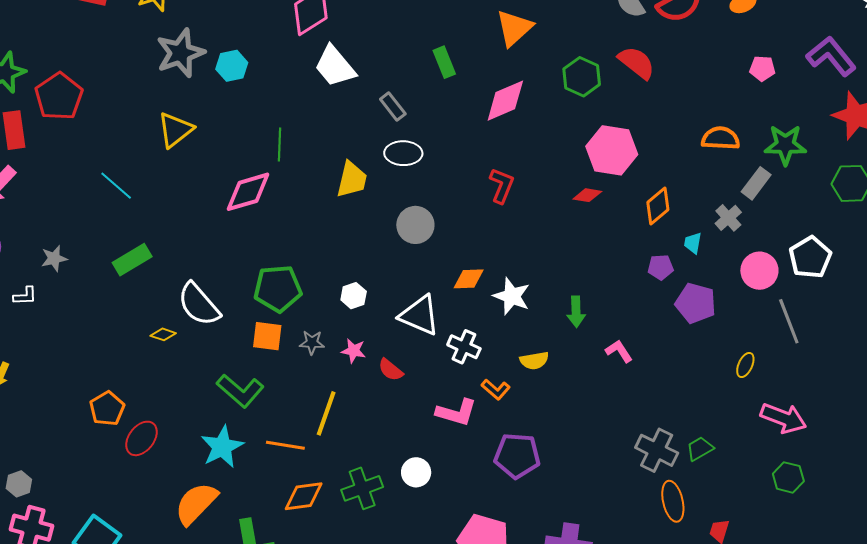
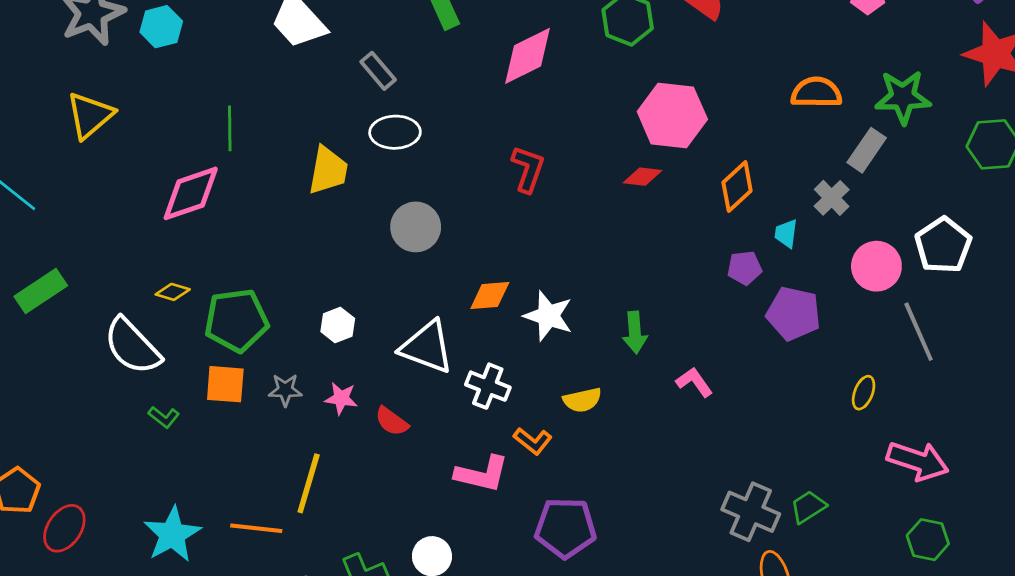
yellow diamond: (163, 334) -> (173, 292), moved
green L-shape: (240, 391) -> (164, 417), moved, size x0.5

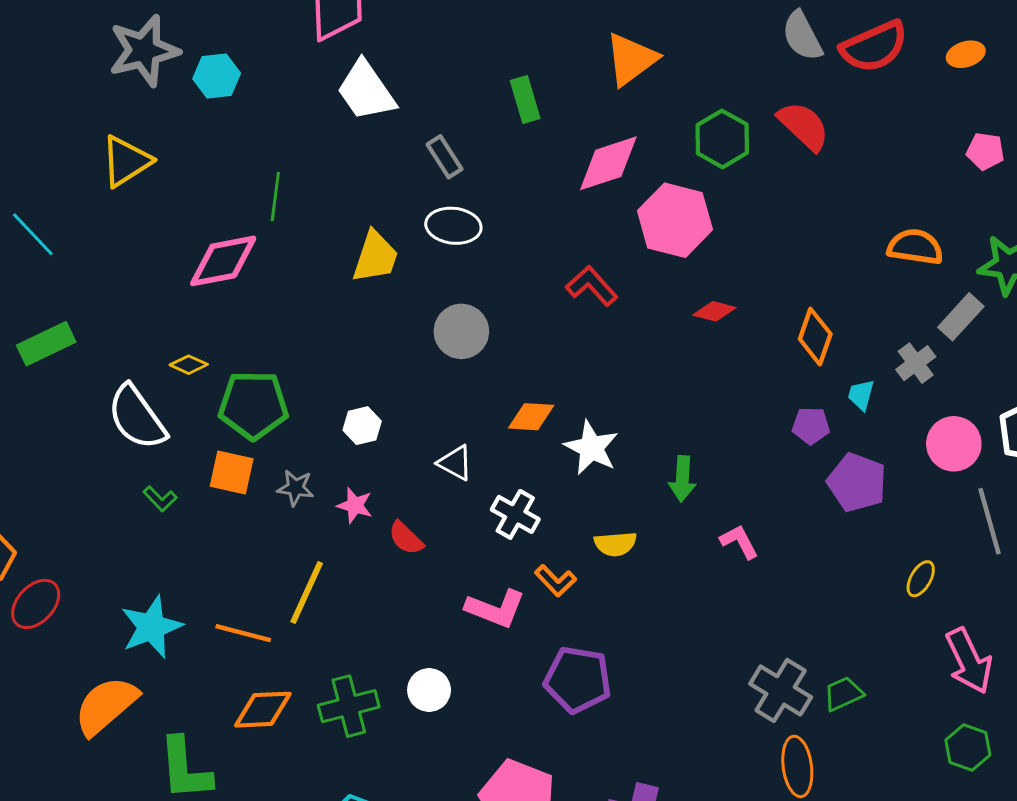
pink hexagon: (672, 115) -> (675, 220), moved
red L-shape: (528, 169) -> (592, 286), turned -69
orange diamond: (737, 187) -> (815, 337), turned -36
white triangle: (427, 347) -> (455, 463), size x0.6
pink arrow: (918, 461) -> (969, 661), turned 38

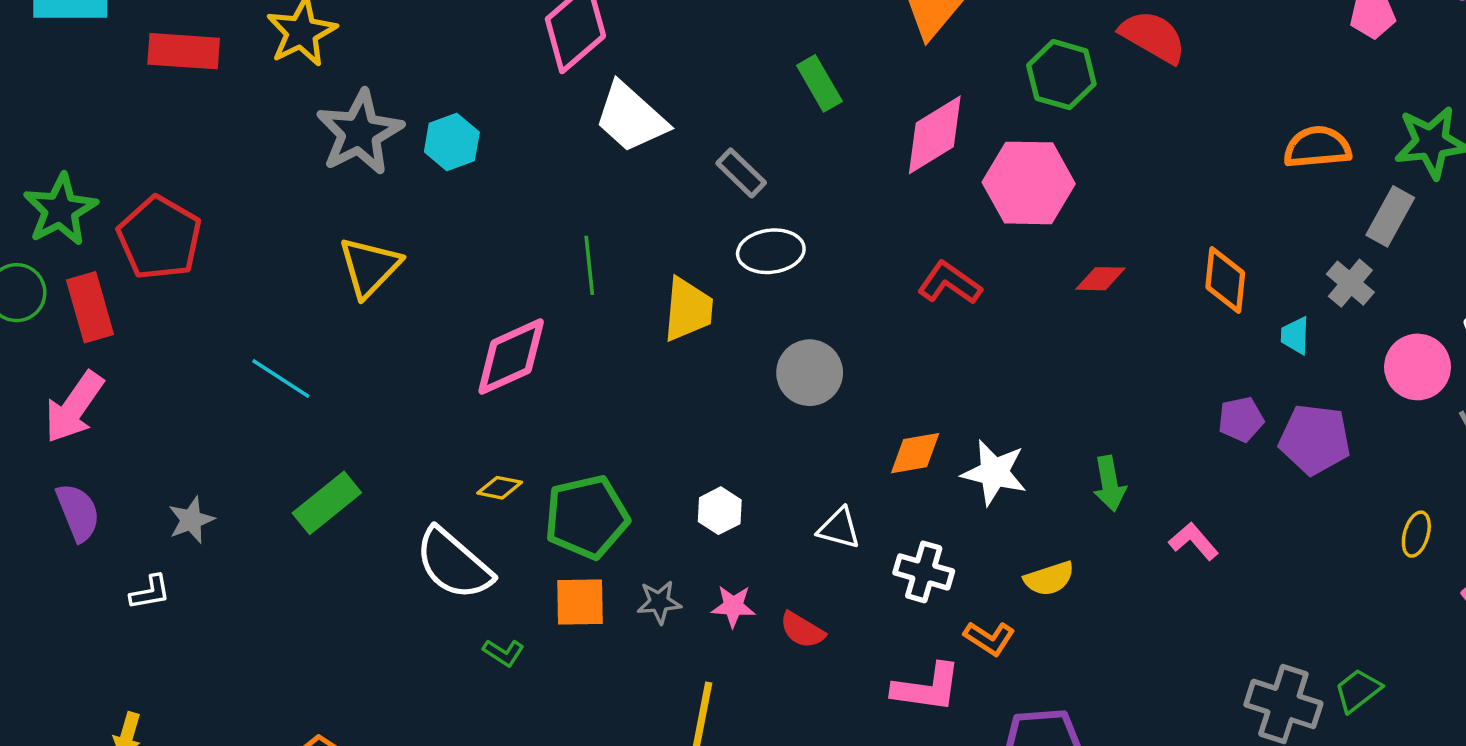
green line: (275, 197) -> (589, 265), moved
purple pentagon: (811, 426) -> (1241, 419), moved

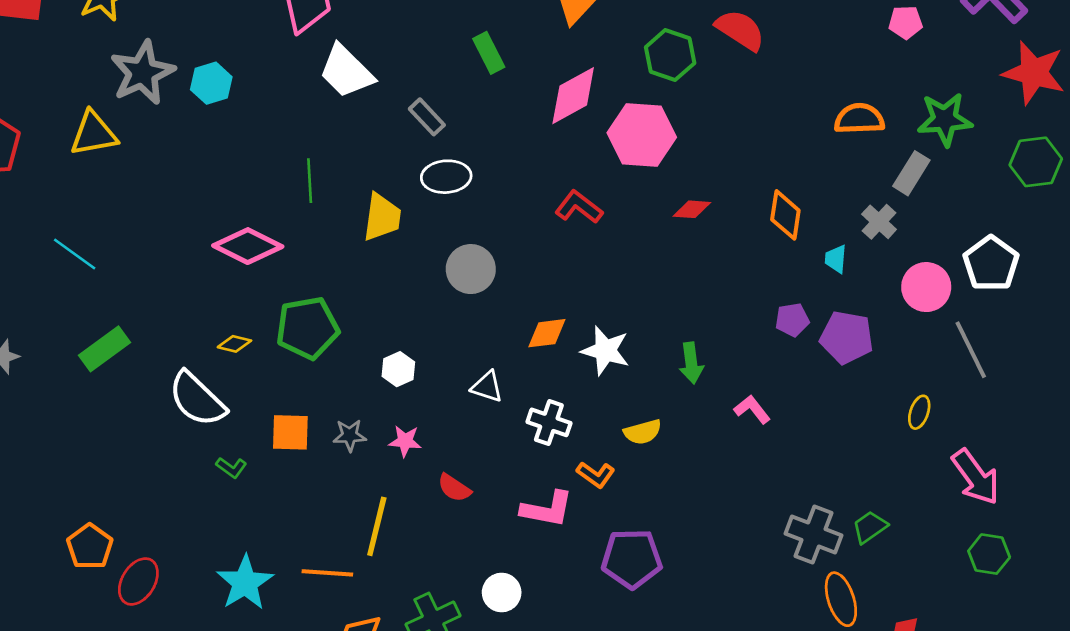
yellow triangle: (370, 267) -> (94, 134), moved, turned 33
pink diamond: (511, 357) -> (248, 246), turned 48
green pentagon: (587, 517) -> (307, 328), moved
red semicircle: (802, 630) -> (454, 488), moved

